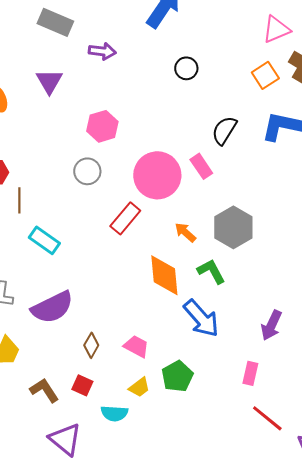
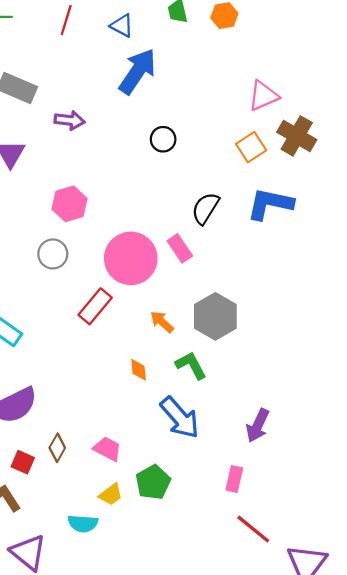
orange diamond: (164, 275) -> (139, 370), size x0.5
red square: (82, 385) -> (23, 462), moved

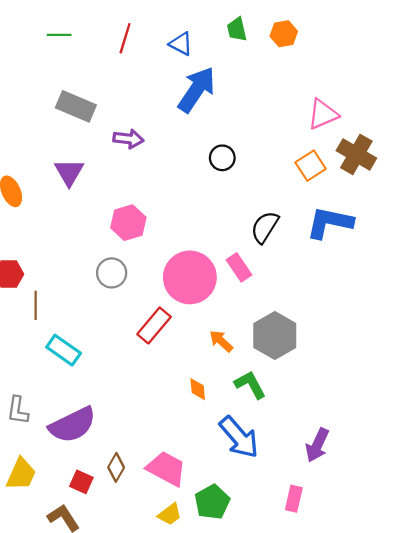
pink trapezoid: (107, 449) -> (166, 469), size x1.4

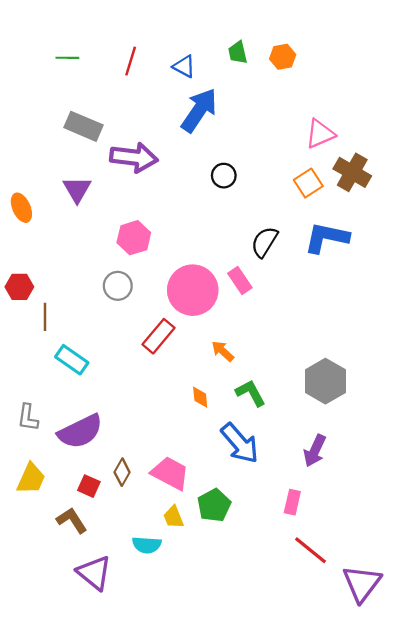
purple arrow: (128, 139) -> (134, 157), size x1.6
gray hexagon: (275, 336) -> (325, 381), moved
yellow trapezoid: (170, 514) -> (173, 517), turned 105

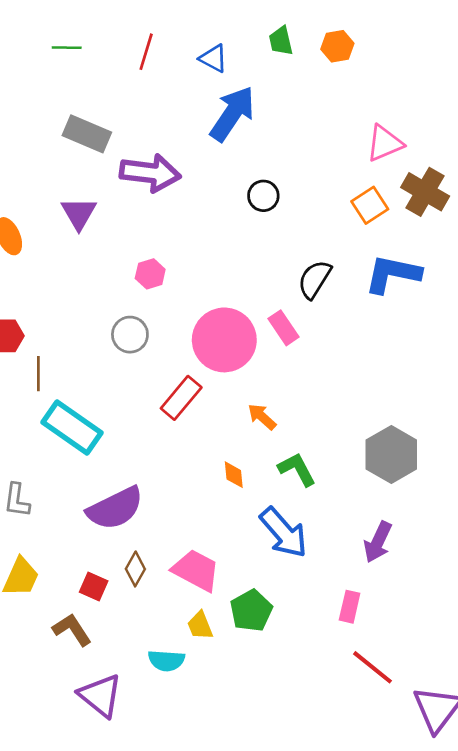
pink hexagon: (134, 238) -> (150, 274), size x0.7
cyan rectangle: (72, 360) -> (72, 428), size x1.4
purple semicircle: (80, 431) -> (115, 508), moved

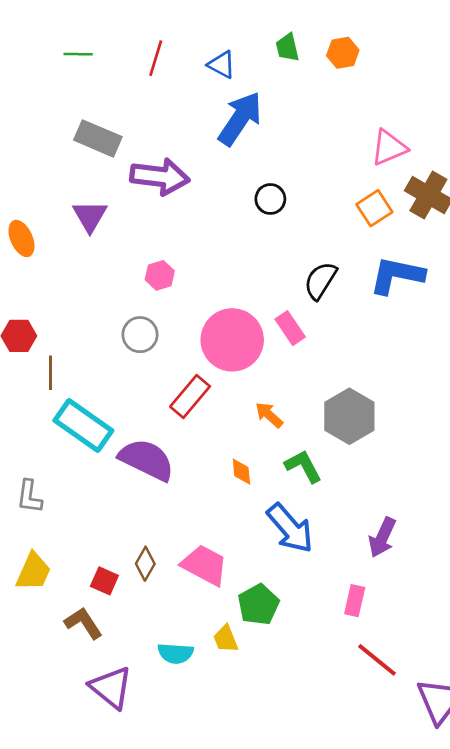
gray hexagon: (391, 454) -> (349, 416), moved
purple semicircle: (115, 508) -> (147, 460), moved, turned -128
yellow trapezoid: (200, 626) -> (226, 639), moved

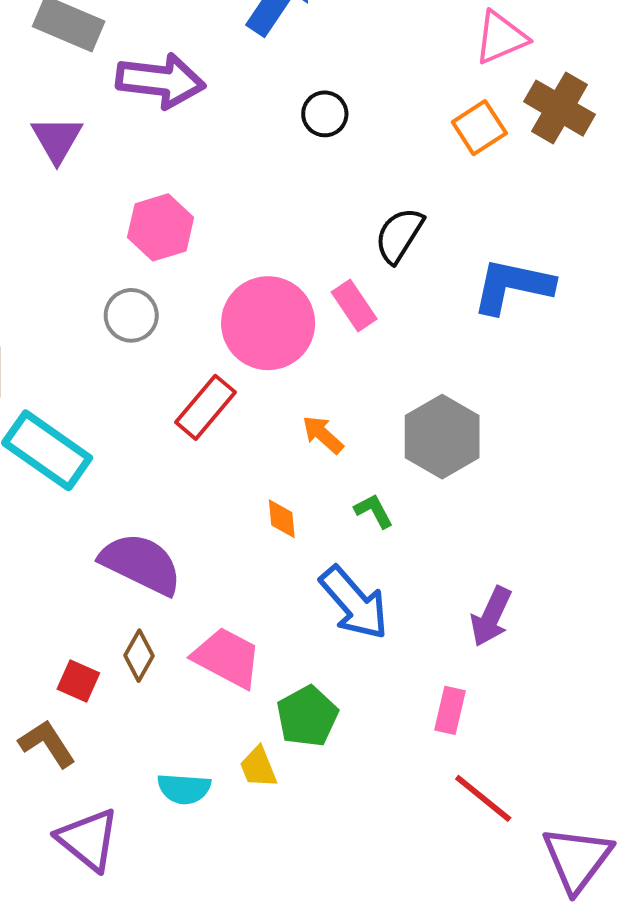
pink hexagon: (160, 275) -> (161, 227), size x1.5
blue L-shape: (397, 275) -> (513, 286), moved
purple semicircle: (147, 460) -> (141, 564), moved
green L-shape: (303, 466) -> (374, 511), size x0.7

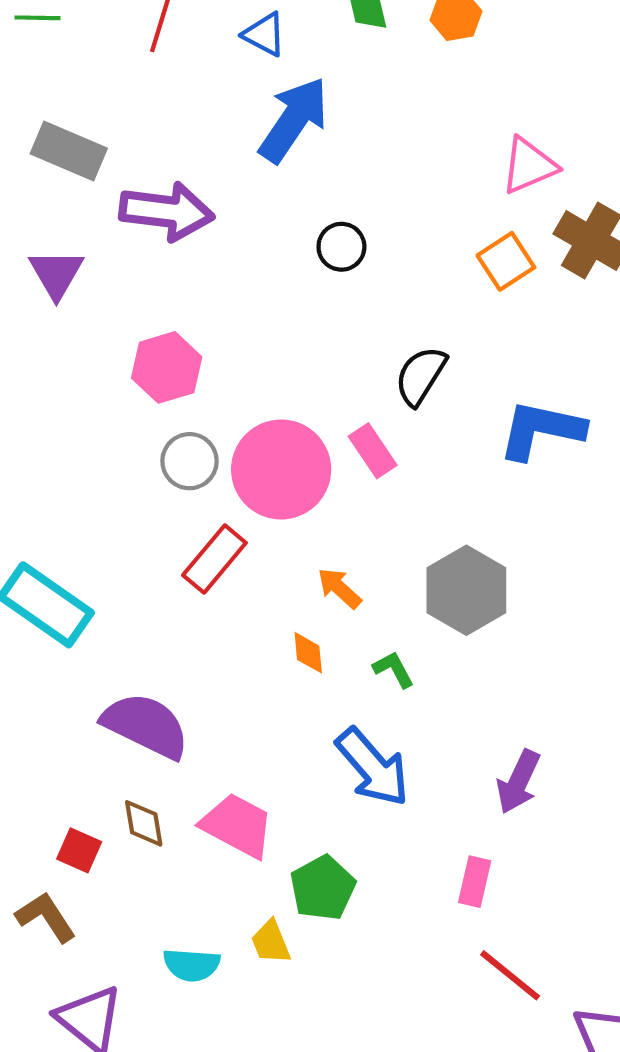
gray circle: (131, 315) -> (189, 461), moved
orange diamond: (282, 519) -> (308, 653), moved
brown diamond: (139, 656) -> (144, 823), turned -39

